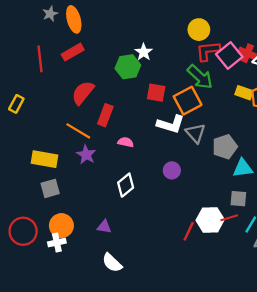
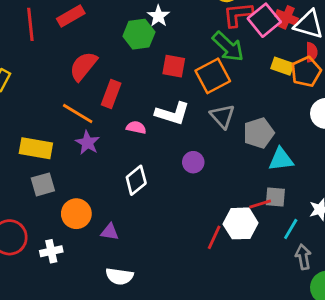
white L-shape: (171, 124) -> (172, 113), moved
red line: (229, 218) -> (260, 204), moved
orange circle: (61, 226) -> (76, 214), moved
white semicircle: (112, 263) -> (119, 276), turned -35

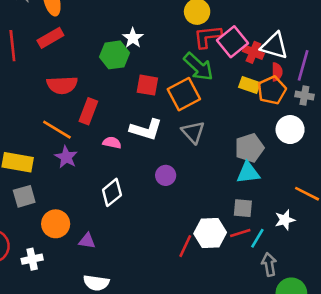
red cross: (287, 17) -> (253, 52), moved
red semicircle: (83, 66) -> (62, 85), turned -132
gray pentagon: (259, 133) -> (249, 148), moved
red line: (260, 204) -> (240, 233), moved

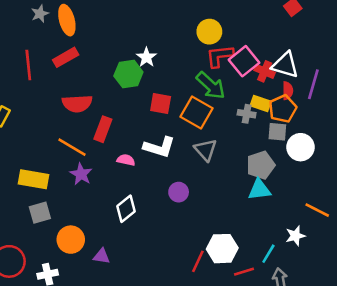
orange square: (184, 94) -> (197, 112), turned -32
gray cross: (304, 95) -> (247, 114), moved
gray square: (243, 208) -> (277, 132), moved
red line: (240, 233) -> (244, 272), moved

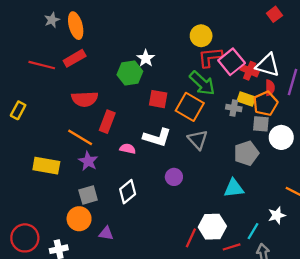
red line: (28, 65) -> (42, 65), turned -70
cyan triangle: (259, 190) -> (234, 188), moved
gray square: (40, 213) -> (88, 195), moved

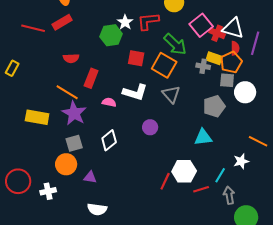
red L-shape: (210, 57) -> (148, 21), moved
red semicircle: (85, 99) -> (71, 58), size x0.7
purple star: (88, 161) -> (74, 113), size x1.4

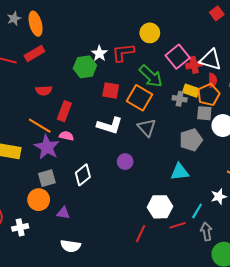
red cross: (217, 33) -> (194, 65), turned -35
pink semicircle: (109, 102) -> (66, 136), moved
red line: (165, 181) -> (141, 234), moved

